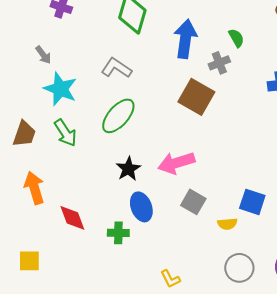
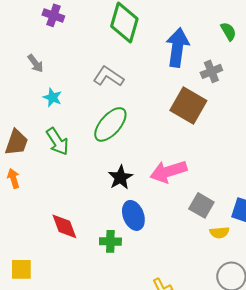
green semicircle: (236, 38) -> (228, 31), moved
cyan star: (60, 89) -> (52, 97), size x0.6
orange arrow: (34, 188) -> (13, 178), moved, size x0.6
gray square: (193, 202) -> (201, 205), moved

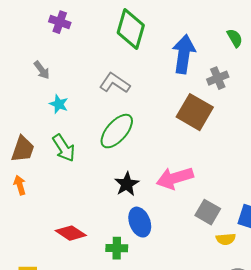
red diamond: (64, 226) -> (71, 233), turned -36

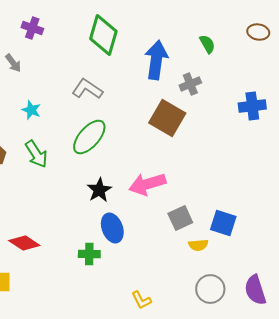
gray arrow: (42, 70) -> (13, 63), moved
gray square: (208, 212) -> (180, 218), turned 35
red diamond: (71, 233) -> (24, 243), moved

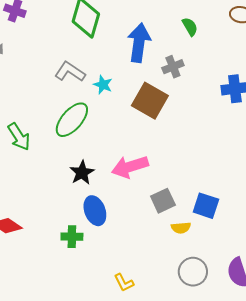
cyan star: (31, 110) -> (103, 85), moved

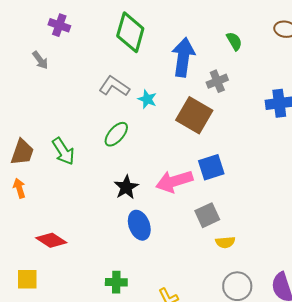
green ellipse: (72, 120) -> (116, 134), size x0.7
blue square: (206, 206) -> (211, 167), moved, turned -36
green cross: (72, 237) -> (116, 282), moved

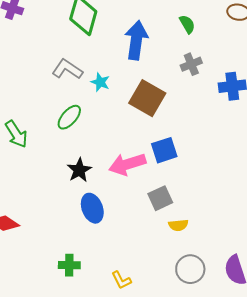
gray cross: (217, 81) -> (191, 64), moved

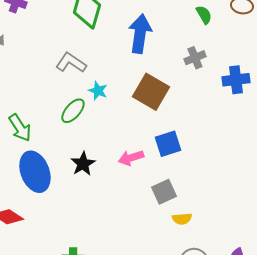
green semicircle: (187, 24) -> (204, 15), moved
cyan star: (100, 82) -> (98, 91), moved
pink arrow: (127, 164) -> (131, 158), size x0.7
blue ellipse: (92, 208) -> (35, 172), moved, size x1.4

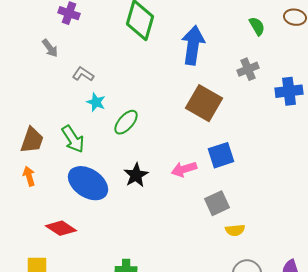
gray L-shape: (71, 63) -> (83, 74), moved, size x0.7
cyan star: (98, 91) -> (96, 102), moved
blue ellipse: (35, 172) -> (88, 183), turned -36

